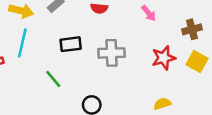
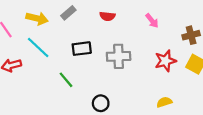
cyan line: (22, 43) -> (38, 47), turned -60

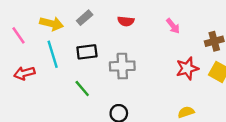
cyan line: (38, 47) -> (53, 54), turned 30
black rectangle: (82, 49) -> (87, 52), moved
gray cross: (119, 56) -> (122, 66), moved

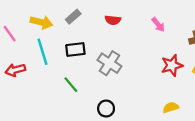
gray cross: (122, 66) -> (109, 63), turned 35

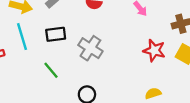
red star: (172, 65) -> (154, 50), turned 30

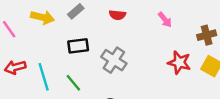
cyan line: (22, 37) -> (44, 77), moved

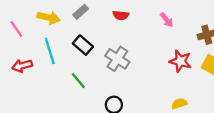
black rectangle: (78, 46) -> (83, 45), turned 48
cyan line: (44, 77) -> (50, 51), moved

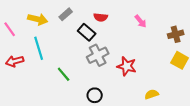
black rectangle: (83, 45) -> (87, 32), moved
gray cross: (117, 59) -> (98, 55), turned 30
red star: (180, 61) -> (127, 66), moved

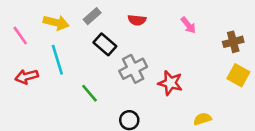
black rectangle: (87, 32) -> (105, 44), moved

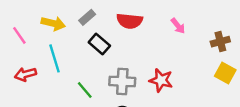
red semicircle: (137, 20) -> (130, 21), size x1.5
gray cross: (133, 69) -> (122, 81), moved, turned 30

